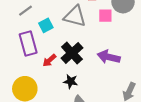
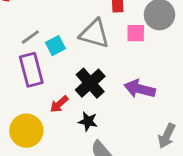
gray line: (26, 11) -> (30, 37), moved
red arrow: (49, 60) -> (59, 104), moved

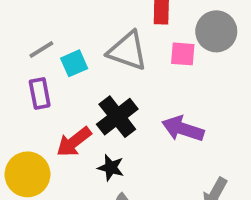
purple rectangle: (31, 70) -> (40, 93), size x0.7
red arrow: (59, 104) -> (74, 142), size x1.4

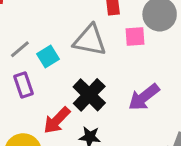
purple arrow: (183, 129) -> (144, 97), turned -48

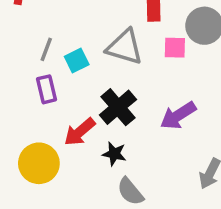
gray line: (20, 49) -> (46, 49), turned -35

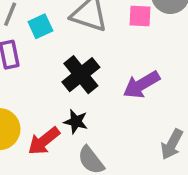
red arrow: (80, 132) -> (44, 141), moved

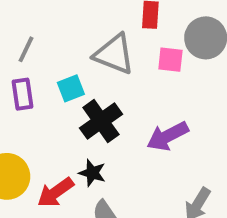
cyan square: (40, 26) -> (71, 88), moved

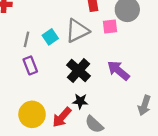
gray triangle: (114, 54) -> (77, 31), turned -35
cyan square: (71, 88) -> (50, 37), moved
purple arrow: (168, 136) -> (118, 70), turned 80

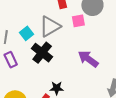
black cross: (78, 71) -> (42, 53), moved

